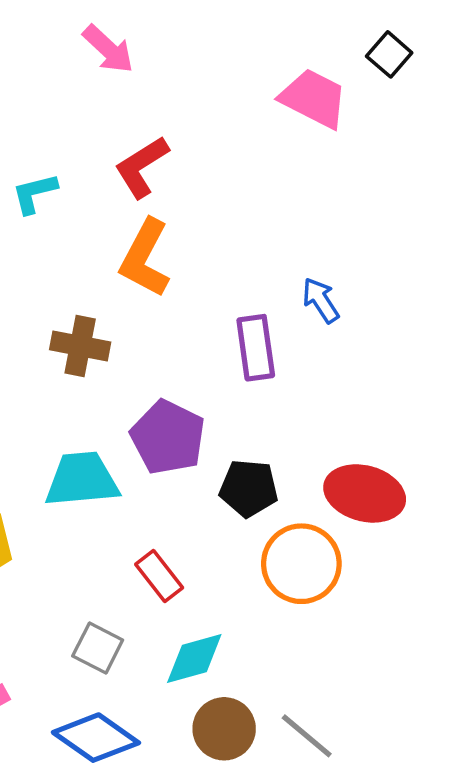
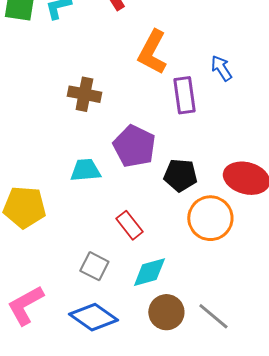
orange L-shape: (145, 258) -> (152, 52), moved
cyan trapezoid: (82, 479) -> (85, 170), size x0.7

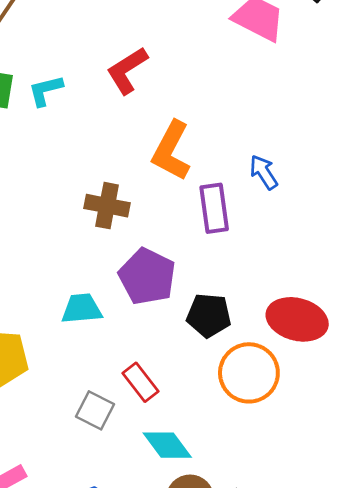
brown cross: (84, 94) -> (107, 206), moved
gray square: (94, 266) -> (95, 410), moved
cyan diamond: (149, 272) -> (167, 445), turned 69

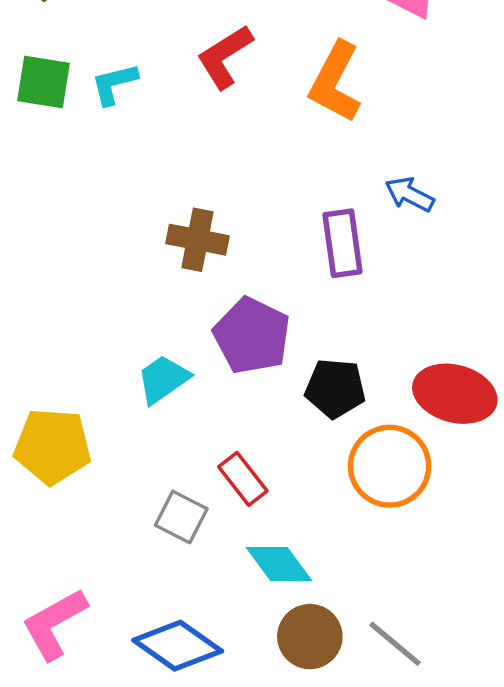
orange L-shape: (171, 151) -> (335, 82), moved
blue arrow: (264, 172) -> (410, 194), turned -30
cyan trapezoid: (82, 309) -> (163, 379), turned -30

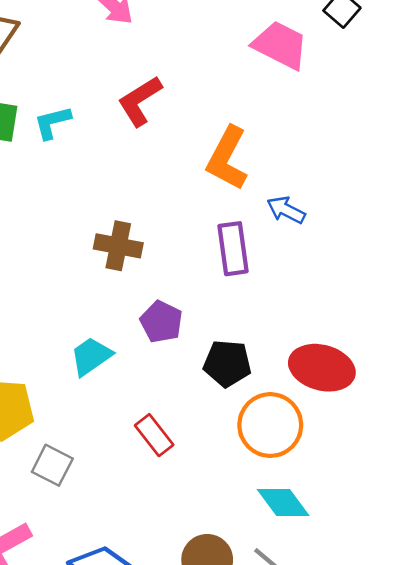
orange L-shape: (335, 82) -> (227, 158), moved
purple pentagon: (252, 336) -> (161, 322), size x0.7
gray square: (181, 517) -> (52, 465), moved
cyan diamond: (279, 564) -> (283, 502), moved

